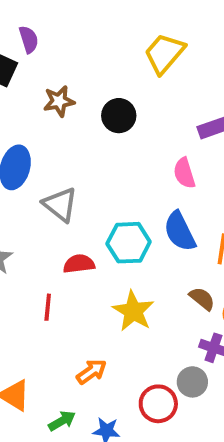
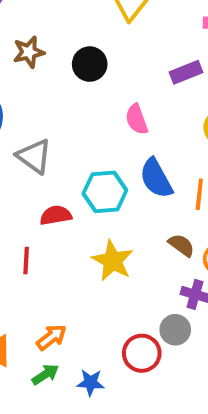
pink semicircle: (184, 173) -> (137, 119), moved
orange arrow: (92, 372) -> (51, 337), moved

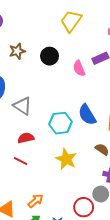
pink semicircle: (137, 119) -> (79, 68), moved
red semicircle: (56, 215) -> (26, 138), moved
red line: (26, 260) -> (21, 161), turned -64

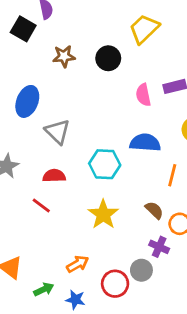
black circle: (50, 56) -> (108, 58), moved
blue semicircle: (87, 115) -> (145, 143), moved, turned 115
orange arrow: (36, 201) -> (78, 264), moved

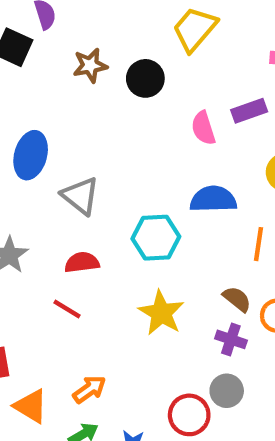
brown star: (64, 56) -> (90, 65), moved
purple cross: (159, 247) -> (231, 339), moved
orange arrow: (78, 264) -> (89, 389), moved

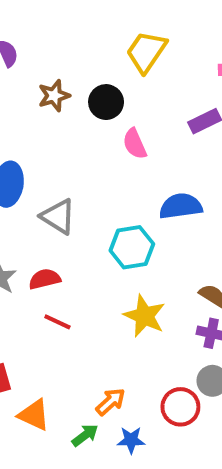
pink semicircle: (203, 128) -> (135, 144), moved
red semicircle: (82, 262) -> (45, 279), moved
orange arrow: (89, 389) -> (111, 402), moved

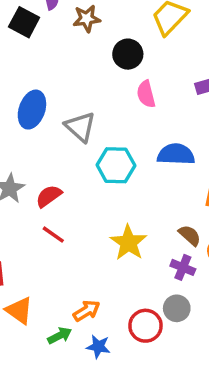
brown star: (54, 96) -> (87, 19), moved
gray triangle: (58, 217) -> (80, 127), moved
cyan hexagon: (132, 247) -> (116, 165), moved
red semicircle: (45, 279) -> (49, 196), turned -32

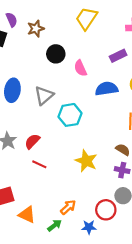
black circle: (128, 54) -> (56, 54), moved
gray triangle: (80, 127) -> (44, 95), turned 48
blue semicircle: (176, 154) -> (107, 89), moved
blue star: (98, 347) -> (89, 227), moved

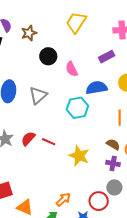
cyan hexagon: (70, 115) -> (77, 108), moved
red line: (39, 164) -> (49, 142), moved

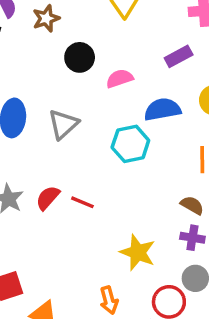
pink semicircle: (72, 69) -> (120, 78), turned 98
yellow star: (79, 156) -> (138, 252), moved
orange arrow: (63, 199) -> (109, 300), turned 119

